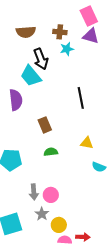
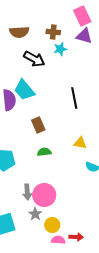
black arrow: (41, 59) -> (34, 59), turned -40
cyan trapezoid: (31, 76) -> (24, 90), moved
pink circle: (51, 195) -> (44, 195), size x1.5

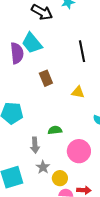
yellow triangle: (80, 143) -> (78, 92), moved
green semicircle: (44, 152) -> (55, 130), moved
pink circle: (44, 195) -> (79, 151), moved

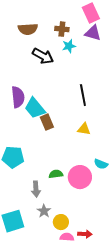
cyan trapezoid: (32, 43) -> (35, 108), moved
yellow triangle: (78, 92) -> (84, 129), moved
pink circle: (79, 151) -> (80, 177), moved

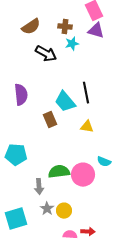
brown semicircle: (28, 29) -> (31, 27), turned -30
cyan trapezoid: (35, 108) -> (65, 102), moved
green semicircle: (56, 174) -> (59, 172), size x1.5
yellow circle: (61, 222) -> (64, 211), moved

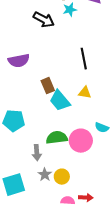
purple semicircle: (21, 95) -> (19, 61), turned 85
cyan trapezoid: (65, 102) -> (60, 101), moved

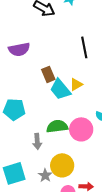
yellow triangle: (85, 93) -> (76, 84), moved, turned -40
gray star: (45, 175) -> (45, 175), moved
yellow circle: (62, 177) -> (62, 165), size x1.5

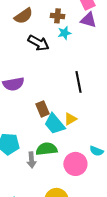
green semicircle: (57, 126) -> (46, 149), moved
gray arrow: (37, 141) -> (31, 160), moved

